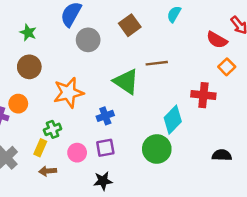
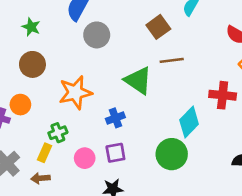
brown square: (130, 25) -> (158, 27), moved
brown arrow: (48, 171) -> (40, 178), moved

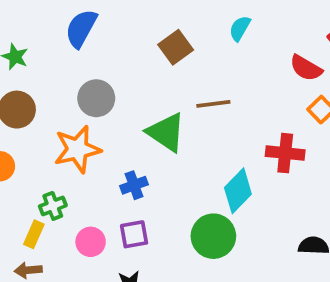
brown square: (158, 27) -> (176, 47), moved
gray circle: (97, 35) -> (96, 98), moved

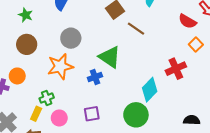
brown line: (213, 104) -> (136, 29), moved, turned 42
red cross: (285, 153) -> (176, 69), turned -30
blue cross: (134, 185) -> (95, 77), moved
pink circle: (91, 242) -> (59, 118), moved

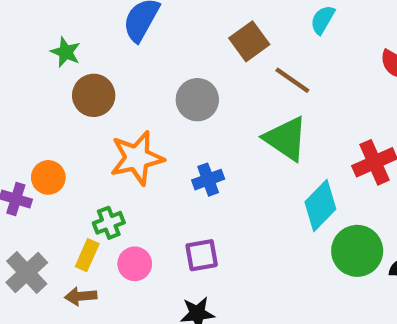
gray circle: (71, 38) -> (197, 100), moved
brown circle: (27, 44) -> (94, 95), moved
green triangle: (110, 57) -> (286, 139), moved
green circle: (136, 115) -> (357, 251), moved

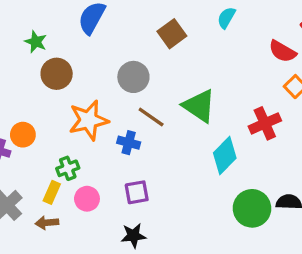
brown line: (292, 80) -> (151, 117), moved
blue cross: (208, 180) -> (129, 143), moved, turned 35
green circle: (357, 251) -> (252, 208), moved

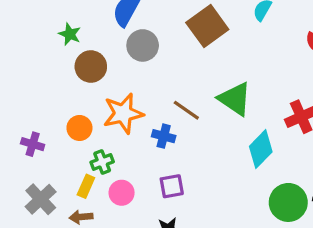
brown square: (172, 34) -> (207, 26), size x1.4
gray circle: (133, 77) -> (143, 45), moved
orange circle: (23, 135) -> (79, 128), moved

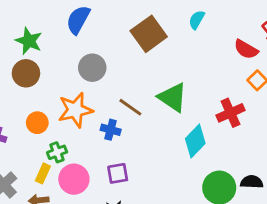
green star: (70, 34) -> (29, 41), size x1.4
gray circle: (143, 45) -> (92, 68), moved
brown circle: (91, 66) -> (26, 73), moved
pink circle: (122, 193) -> (74, 179), size x1.4

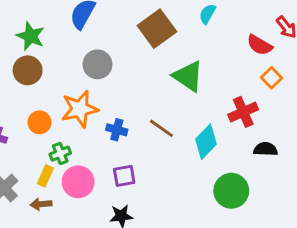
green triangle: (173, 97) -> (188, 76), moved
brown line: (130, 107) -> (161, 128), moved
black semicircle: (252, 182) -> (265, 149), moved

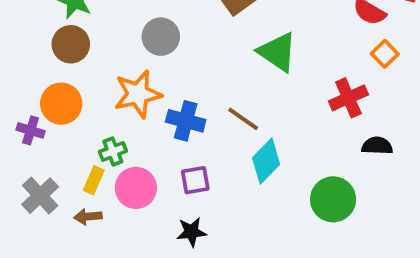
orange circle: (39, 122) -> (61, 104), moved, size x1.4
blue cross: (117, 130) -> (186, 121), size x1.4
cyan diamond: (206, 142) -> (266, 161), moved

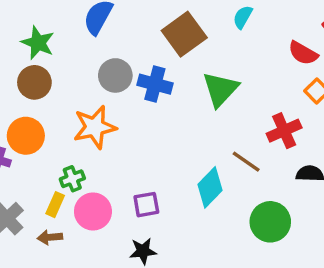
green triangle: (278, 52) -> (220, 89), turned 39
brown line: (243, 119) -> (246, 162), moved
blue cross: (186, 121) -> (155, 84), moved

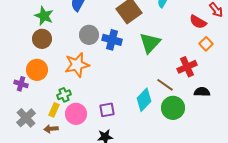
green circle: (270, 222) -> (173, 108), moved

